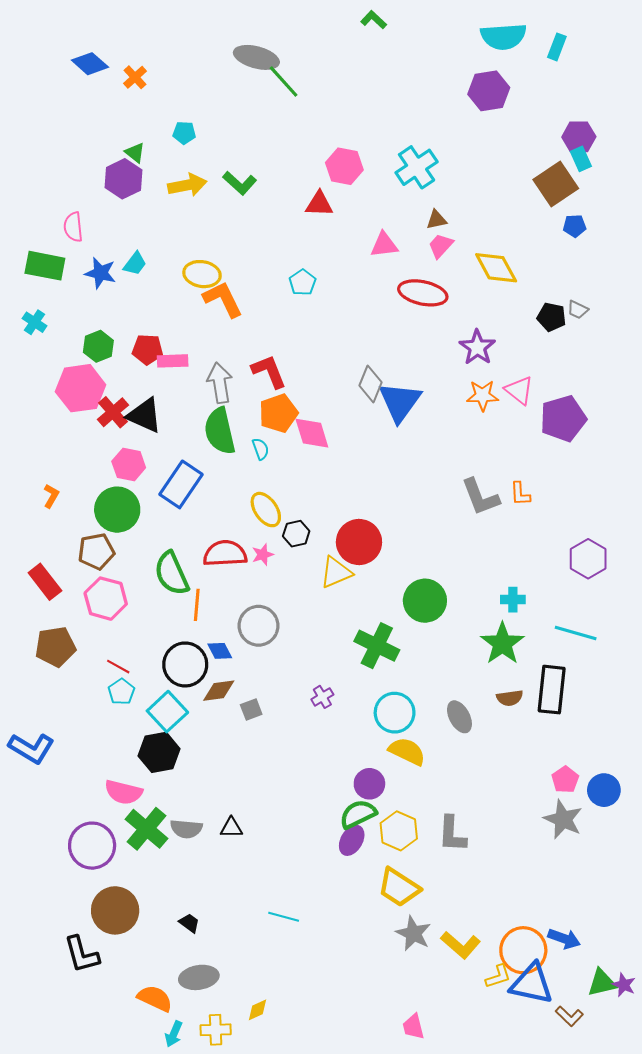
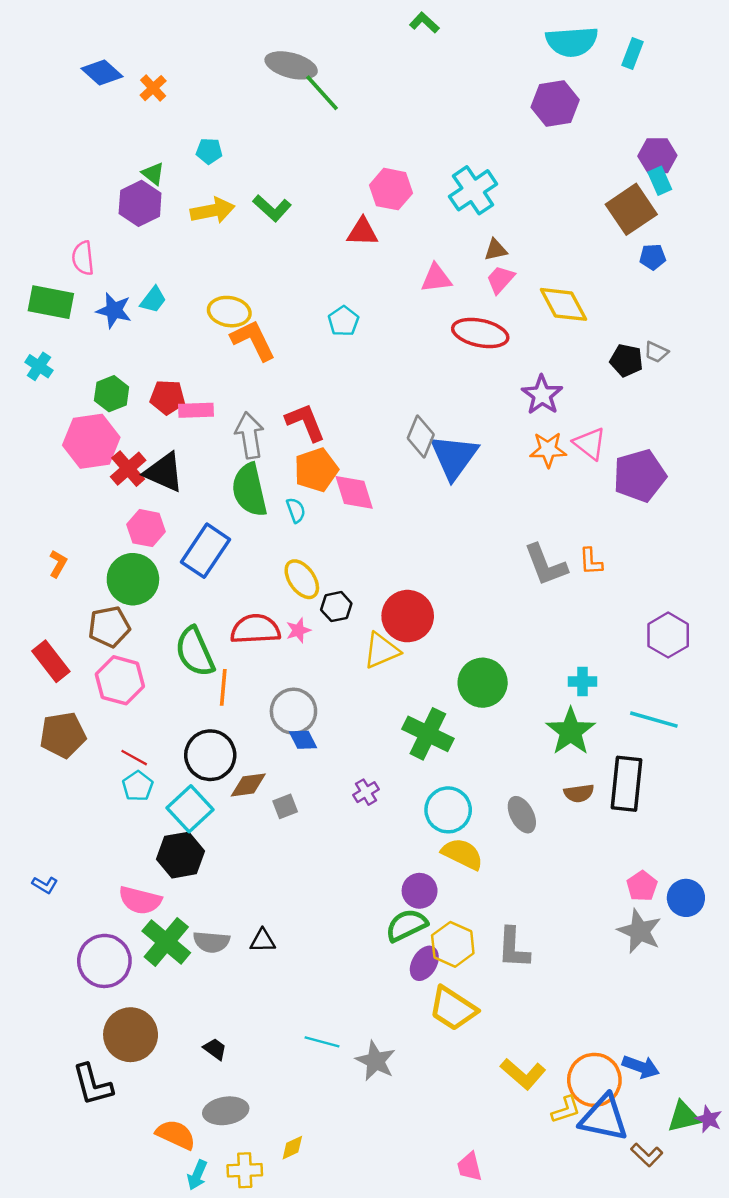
blue diamond: (220, 651) -> (303, 740), moved
blue L-shape: (31, 748) -> (45, 885), moved, size x0.5
purple ellipse: (352, 840) -> (424, 963), moved
gray star: (413, 933) -> (376, 1061), moved

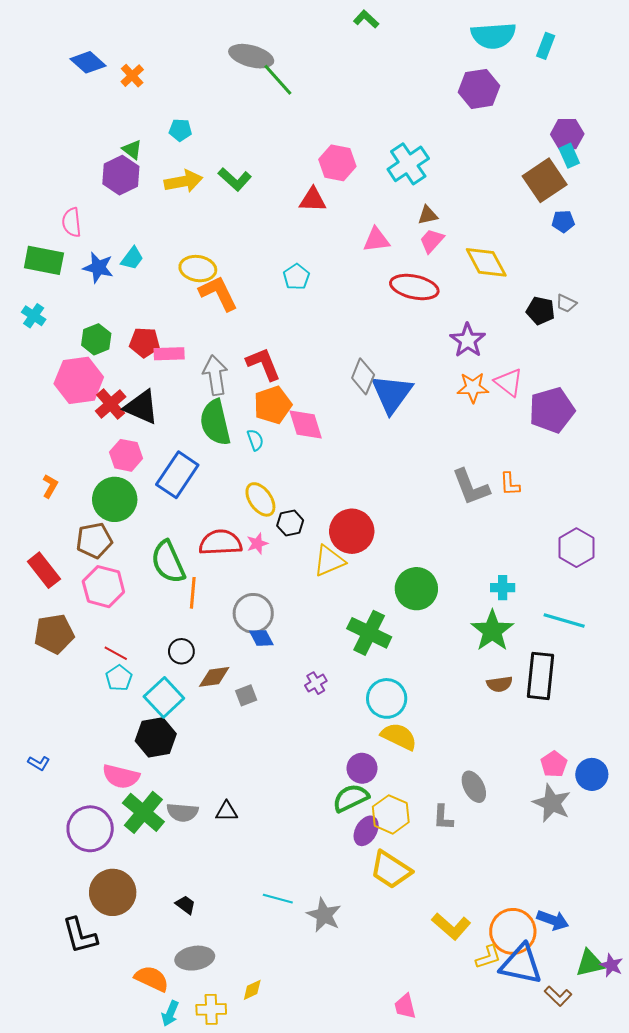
black circle: (210, 755) -> (181, 651), size x0.6
gray ellipse: (522, 815) -> (474, 787), moved
gray L-shape: (514, 948) -> (443, 817), size x0.7

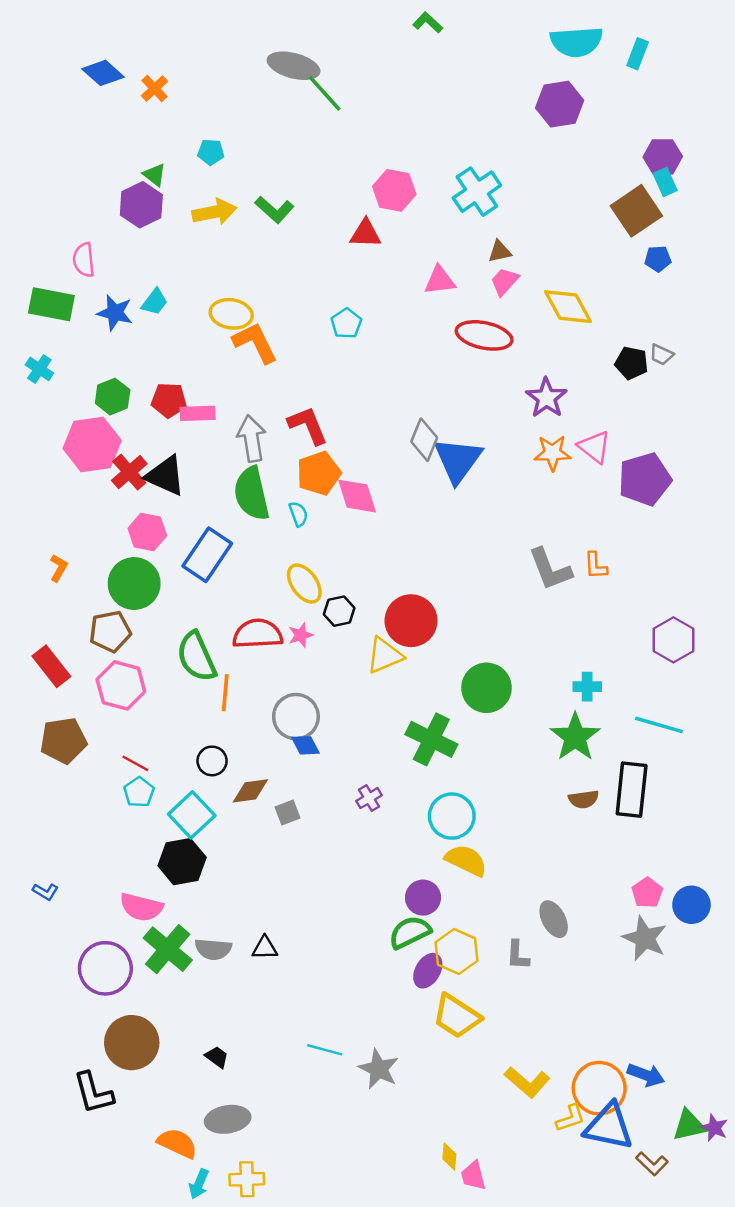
yellow diamond: (252, 990) -> (449, 1156), moved, turned -60

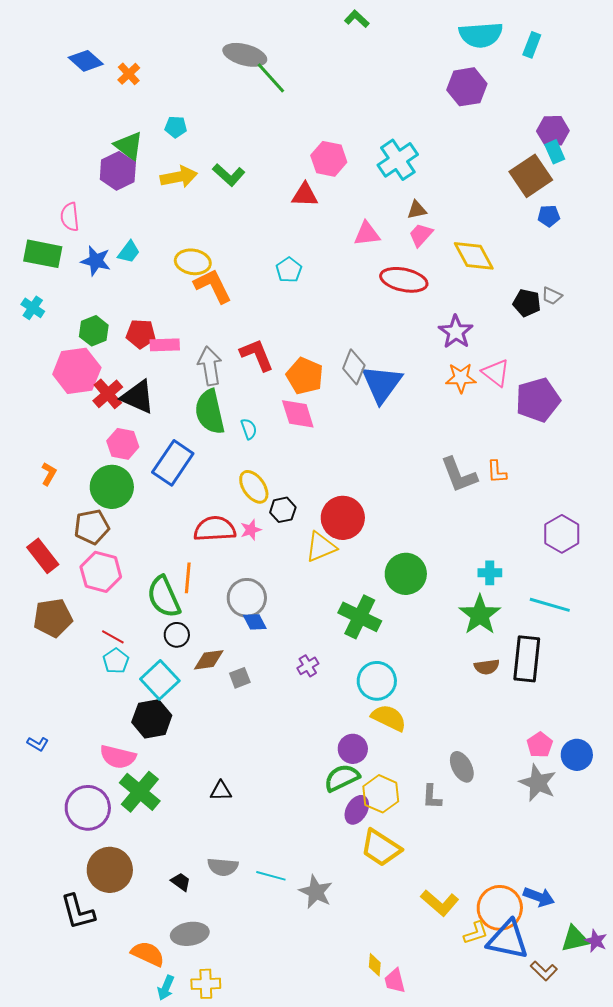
green triangle: (154, 175) -> (129, 146), size x1.5
orange pentagon: (319, 473) -> (305, 376), moved, turned -30
green semicircle: (196, 657) -> (164, 597), moved
gray semicircle: (213, 949) -> (223, 867), moved

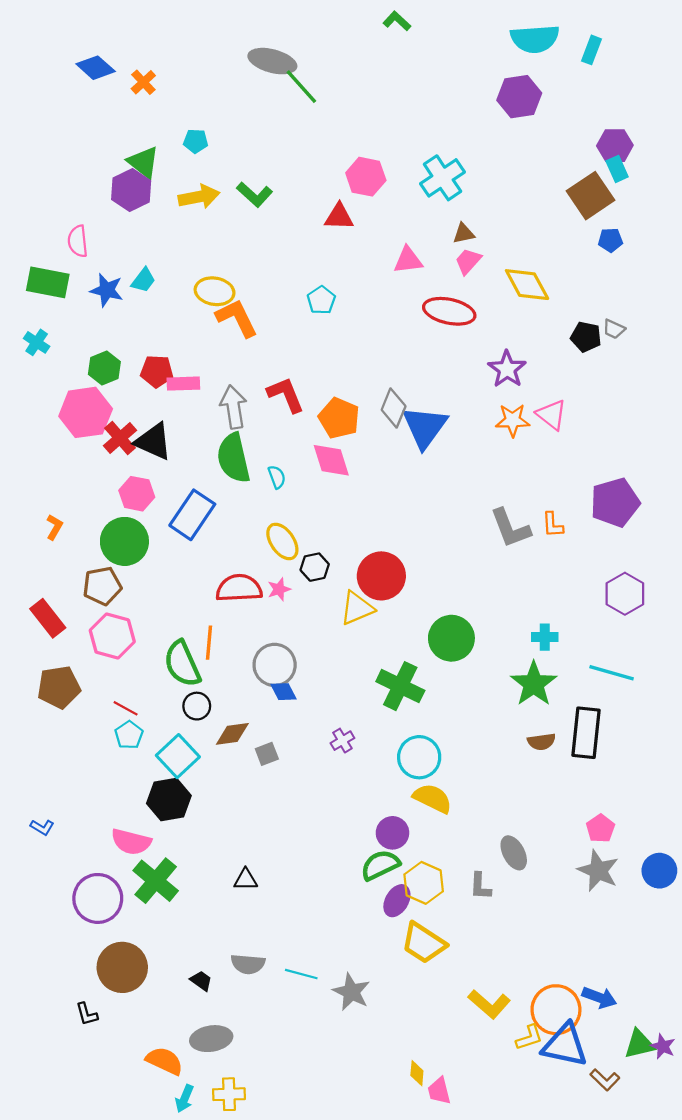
purple pentagon: (538, 400) -> (615, 503), moved
blue circle: (577, 755) -> (659, 871), moved
black L-shape: (78, 912) -> (87, 1014), size x0.6

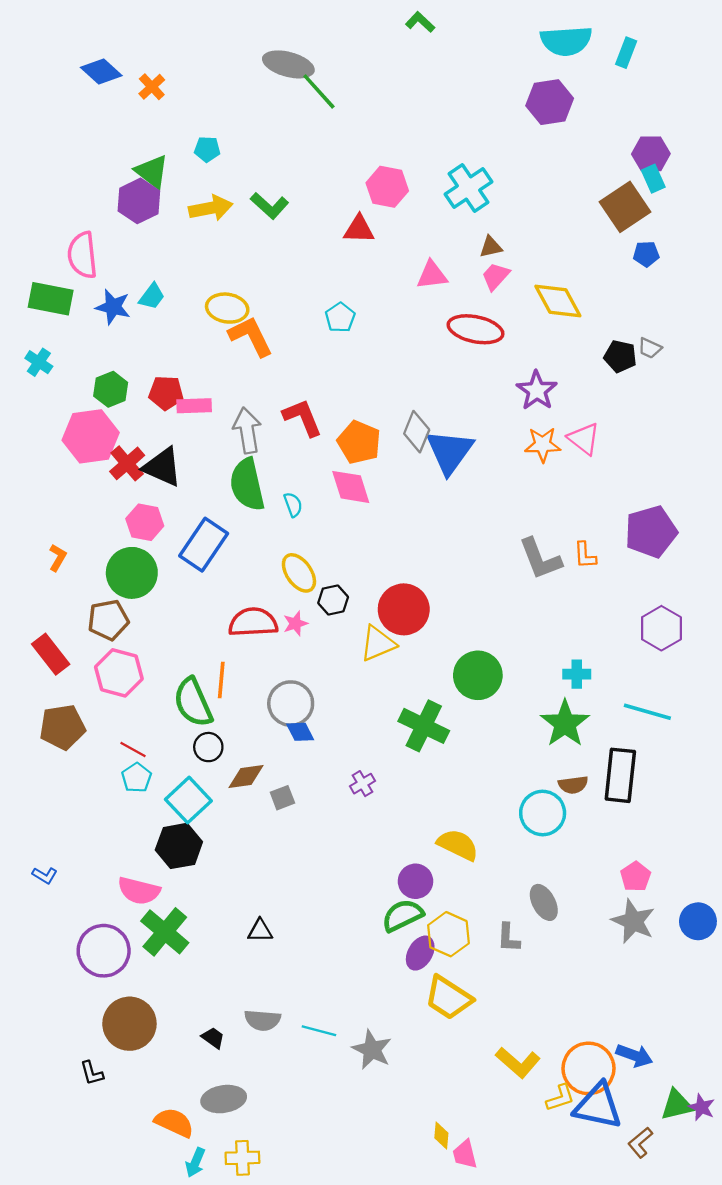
pink semicircle: (78, 241) -> (82, 255), size x1.4
cyan circle: (419, 757) -> (543, 813), moved
brown L-shape: (605, 1080) -> (640, 1143), turned 96

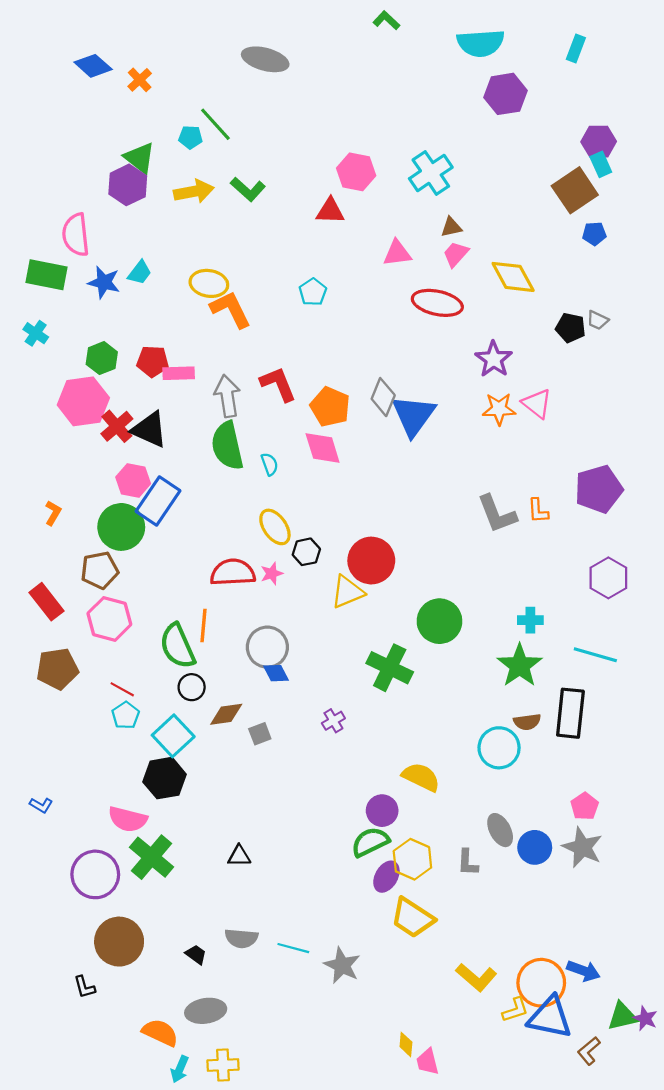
cyan semicircle: (566, 41) -> (481, 43), moved
green line: (319, 91) -> (215, 124), moved
blue rectangle: (204, 545) -> (158, 501), moved
blue circle: (698, 921) -> (535, 847), moved

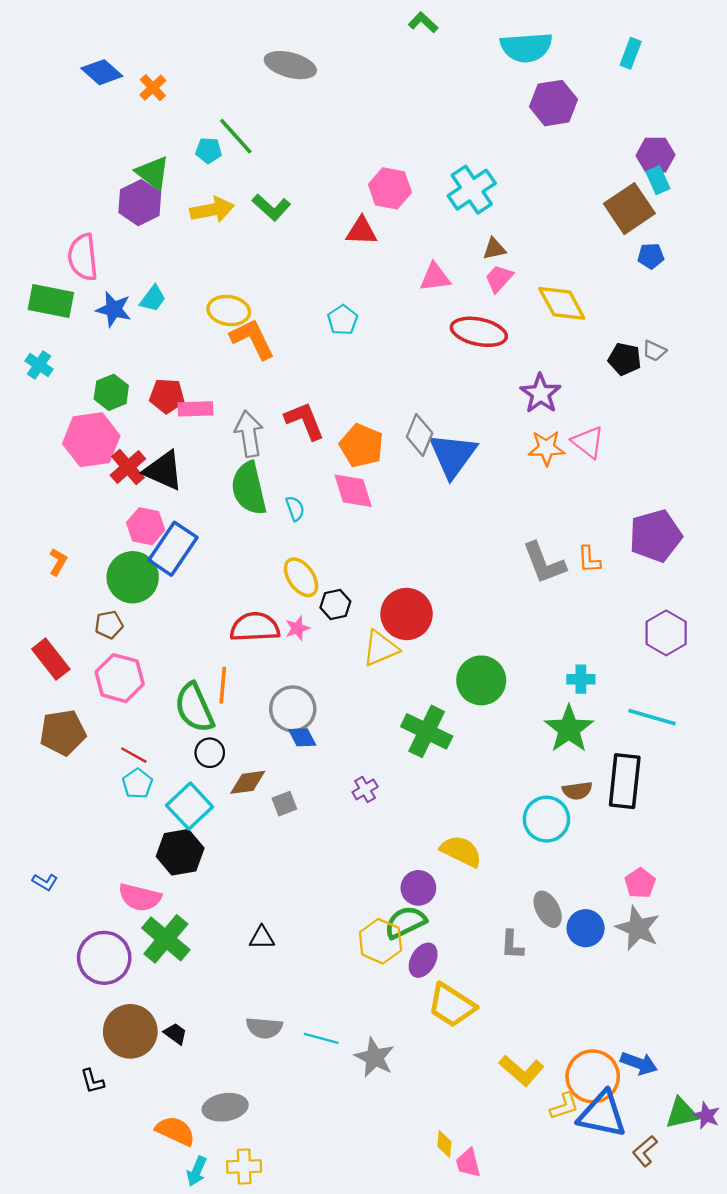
brown pentagon: (100, 570) -> (109, 625), size x0.7
yellow hexagon: (412, 859) -> (380, 941), moved
black trapezoid: (196, 955) -> (175, 1034), moved

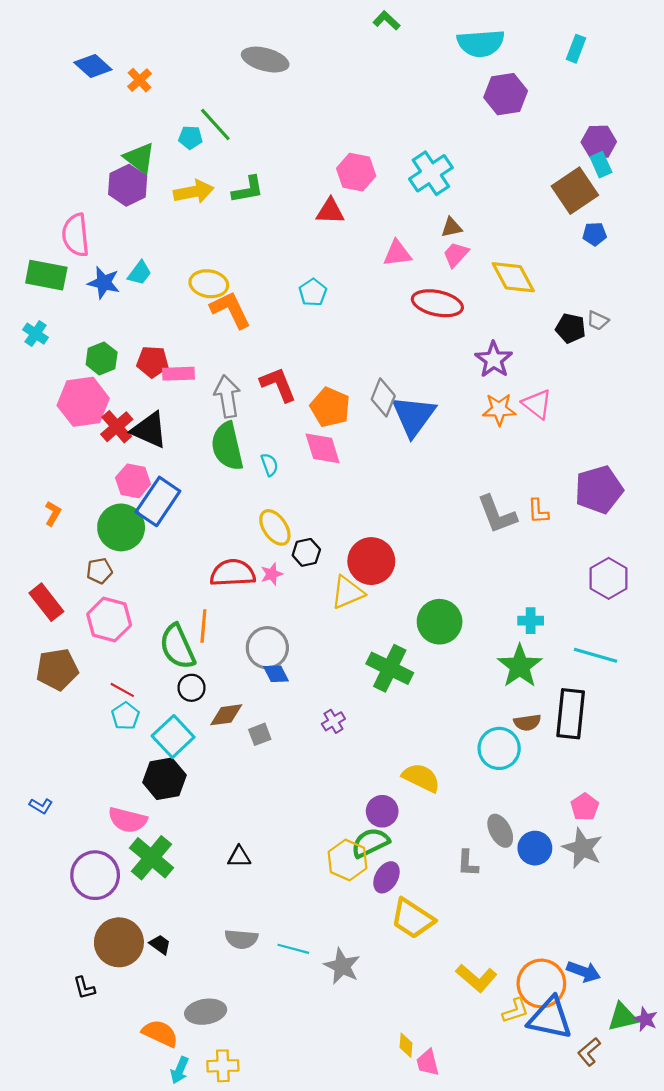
green L-shape: (271, 207) -> (248, 189), turned -52

